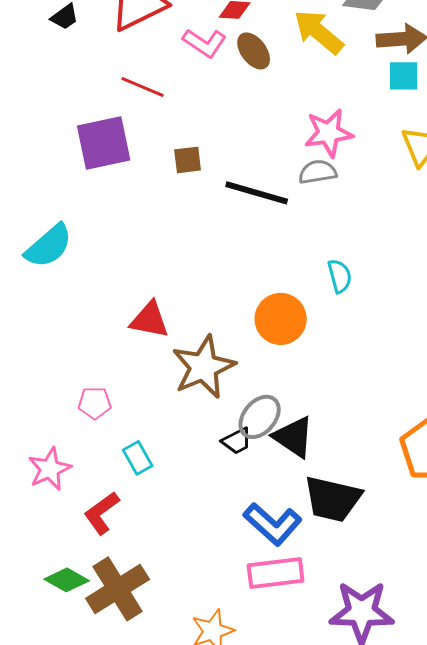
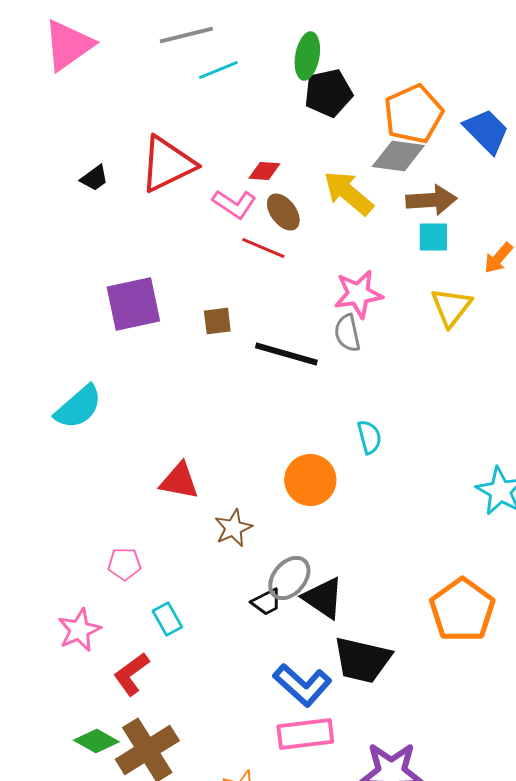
red line: (143, 87) -> (263, 248), moved
gray semicircle: (318, 172) -> (347, 333), turned -93
brown star: (204, 367) -> (233, 528), size x0.6

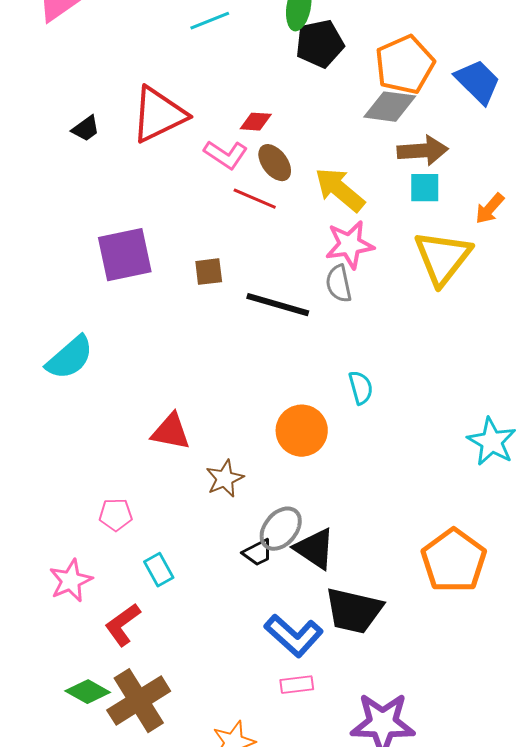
yellow arrow: (348, 193) -> (340, 190), moved
yellow triangle: (451, 307) -> (443, 258), size x1.4
pink rectangle: (305, 734) -> (297, 685), size x0.6

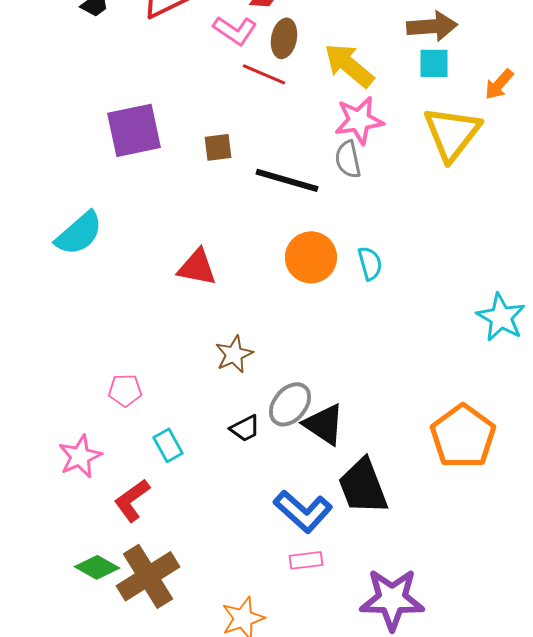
brown ellipse: (275, 163) -> (284, 38), turned 48
orange circle: (302, 431) -> (311, 257), moved
red triangle: (171, 432) -> (197, 267), moved
black trapezoid: (258, 553) -> (245, 428), moved
black trapezoid: (354, 611) -> (363, 486), turned 56

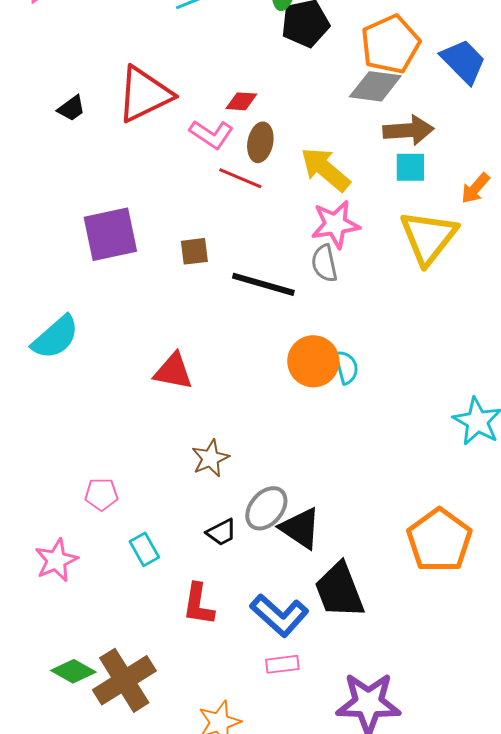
orange circle: (311, 257) -> (313, 361), moved
red L-shape: (132, 500) -> (198, 604), moved, turned -45

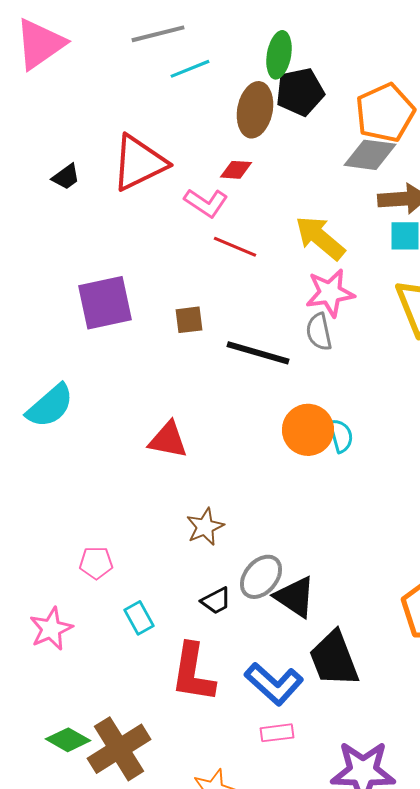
brown ellipse: (260, 142) -> (255, 110), moved, size x1.4
red L-shape: (198, 604) -> (193, 673), size x1.4

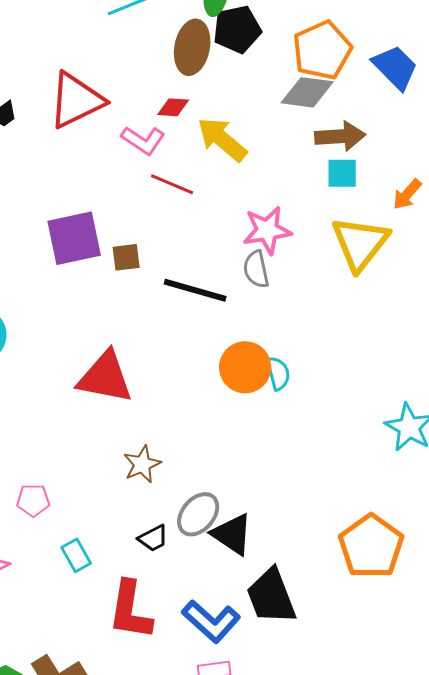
yellow arrow: (320, 238) -> (222, 139), moved
purple square: (105, 303) -> (74, 238), moved
red triangle: (168, 440) -> (105, 377), size x1.4

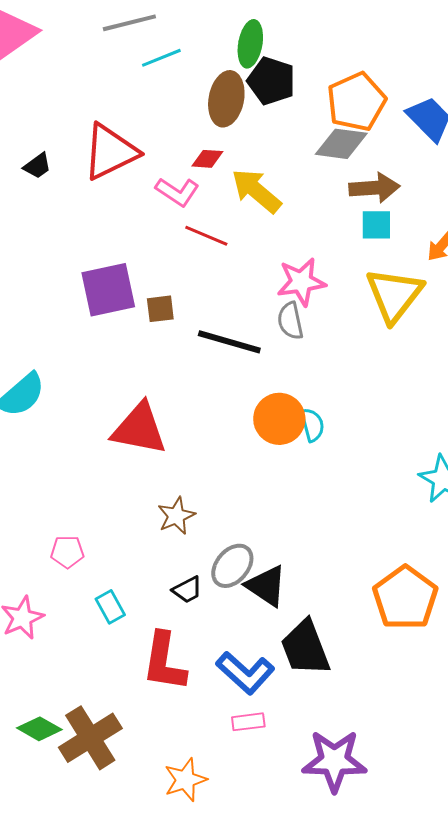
black pentagon: (237, 29) -> (271, 81), turned 30

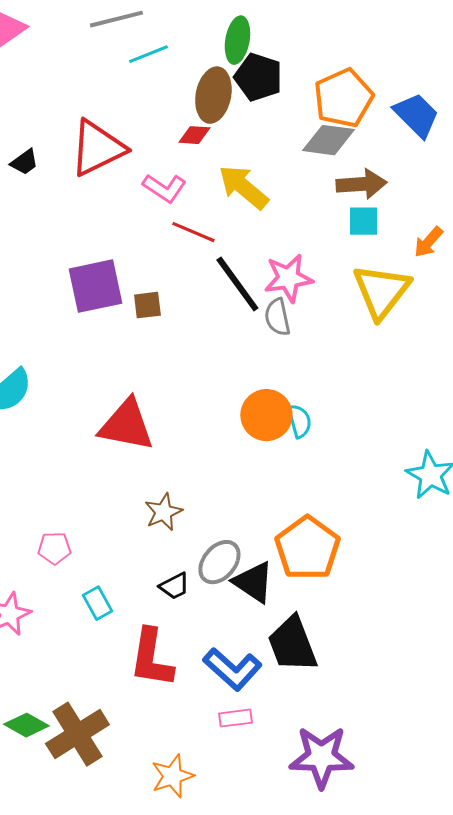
red diamond: (207, 159) -> (194, 135), moved
black line: (229, 342) -> (237, 284), moved, turned 38
orange pentagon: (405, 598) -> (307, 548), moved

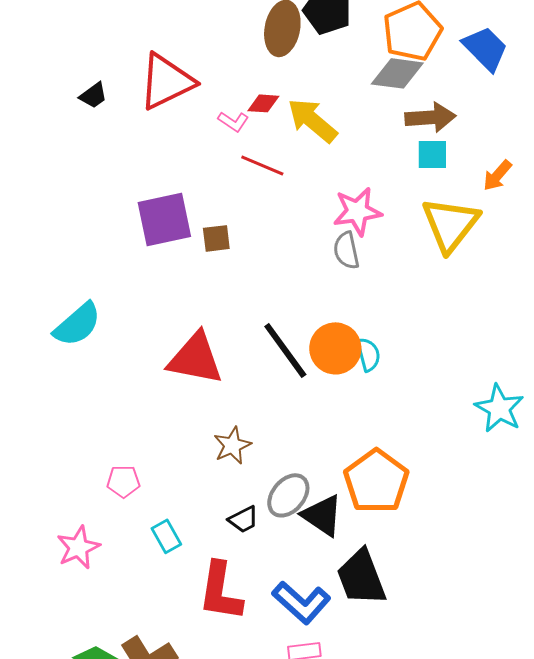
red diamond: (194, 135) -> (263, 103), moved
pink L-shape: (164, 188) -> (233, 121), size x0.7
black line: (237, 284) -> (285, 350), moved

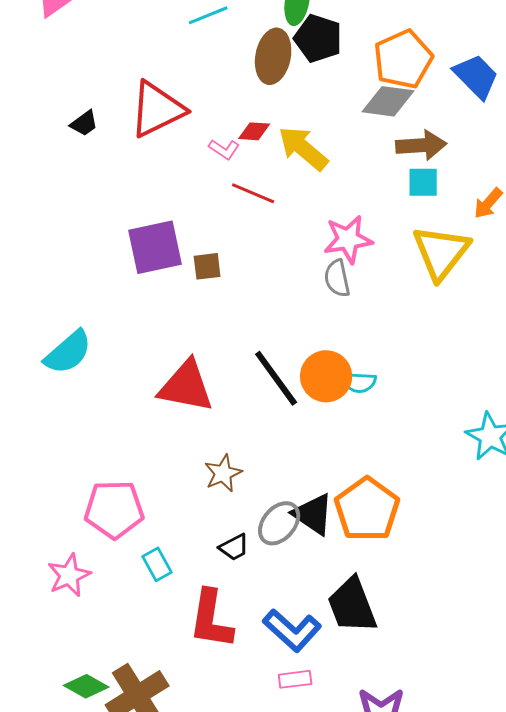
cyan semicircle: (368, 354) -> (359, 382), turned 108
pink pentagon: (123, 481) -> (114, 509), size x1.8
black triangle: (322, 515) -> (313, 514), moved

